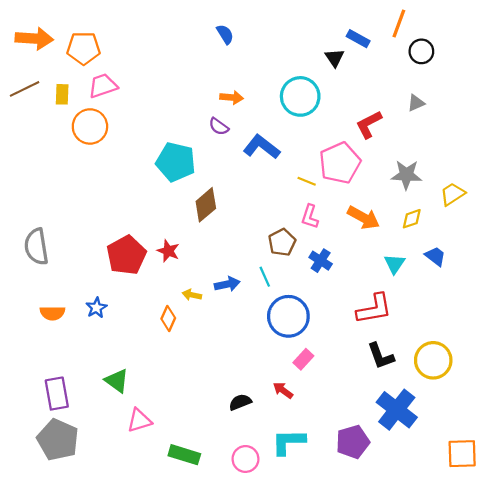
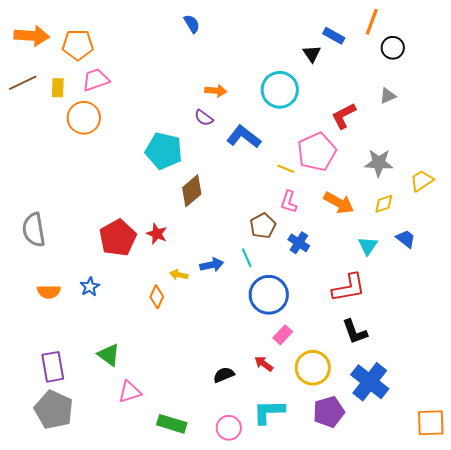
blue semicircle: (225, 34) -> (192, 24), moved
yellow circle: (433, 360) -> (313, 368), moved

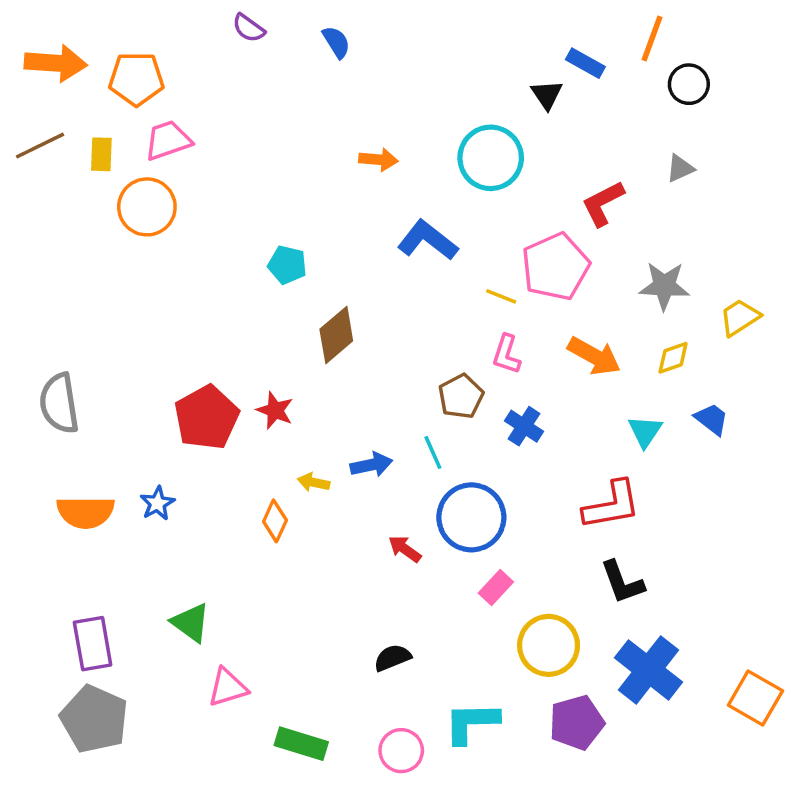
purple semicircle: (204, 118) -> (249, 28), moved
cyan pentagon: (164, 151) -> (287, 265), size x0.6
orange semicircle: (49, 292) -> (86, 512), size x1.4
red arrow: (264, 364) -> (405, 549), moved
orange square: (431, 423) -> (755, 698), moved, turned 32

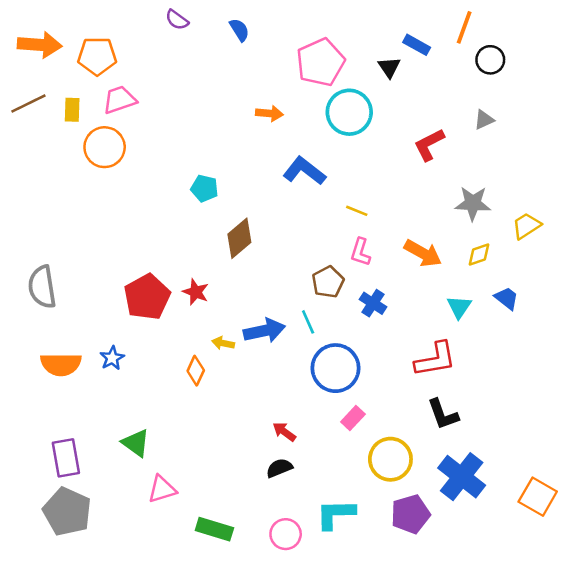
pink pentagon: (556, 267) -> (321, 62), moved
blue arrow: (371, 465) -> (264, 331), size x1.4
red arrow: (405, 549) -> (284, 432), moved

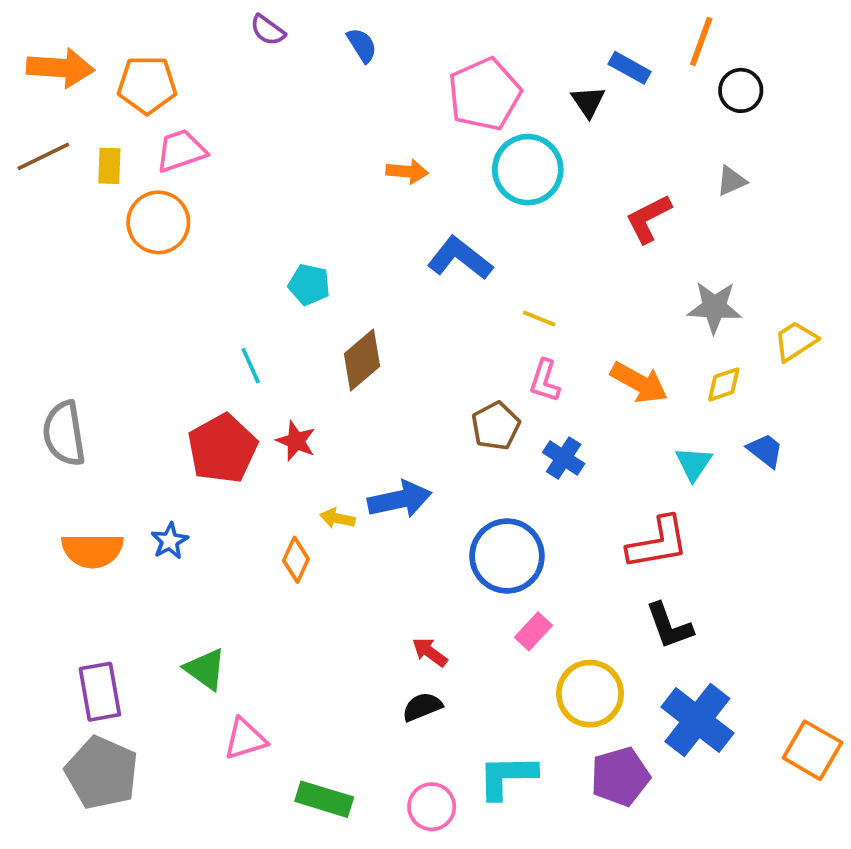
cyan line: (308, 322) -> (251, 366), moved

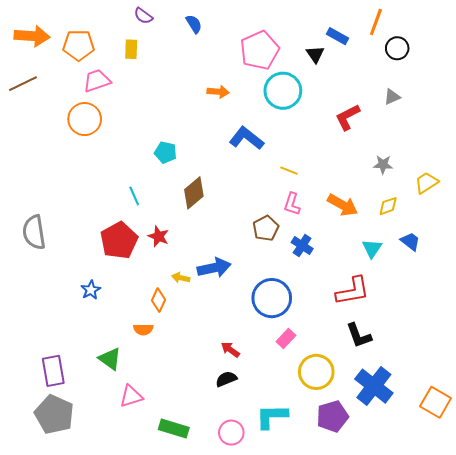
yellow rectangle: (109, 166) -> (131, 49), moved
gray star: (714, 307) -> (383, 165), size x0.7
orange semicircle: (92, 550) -> (143, 329), moved, size x0.6

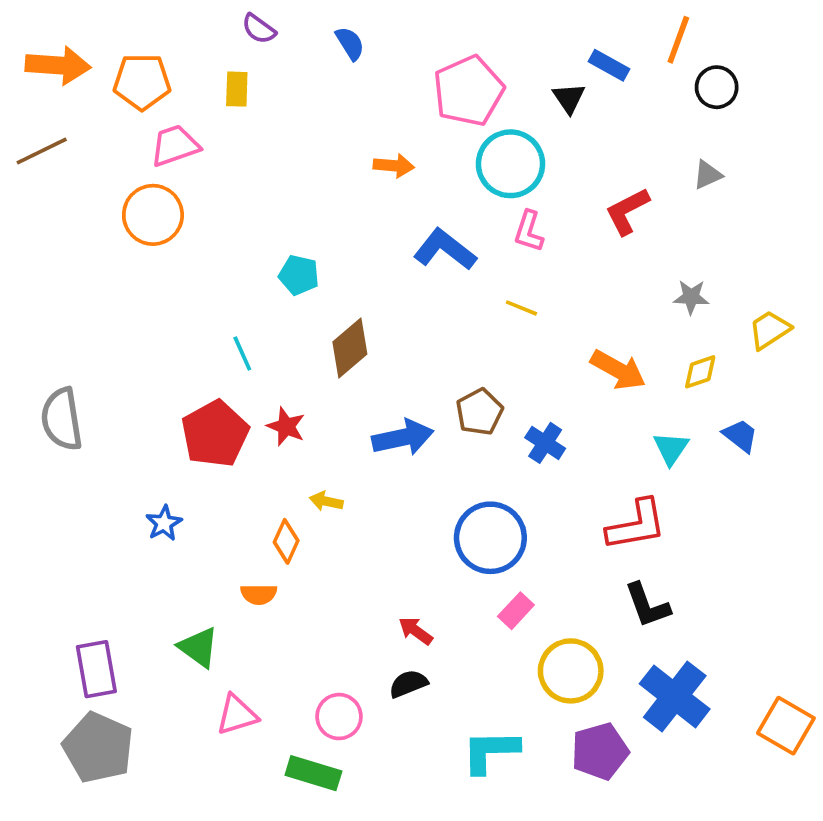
pink L-shape: (292, 204) -> (529, 231), moved
blue arrow: (214, 268) -> (403, 437), moved
pink circle: (231, 433) -> (339, 717), moved

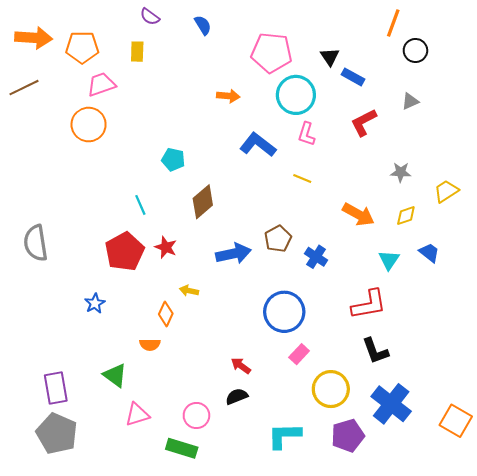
blue rectangle: (609, 65) -> (353, 77), moved
pink pentagon: (469, 91) -> (272, 53), turned 30

